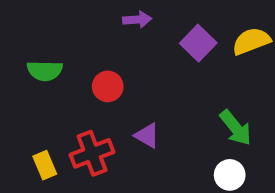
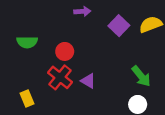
red cross: (92, 153) -> (60, 77), moved, turned -30

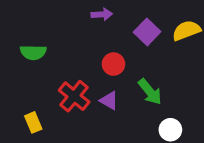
red circle: (65, 51) -> (113, 64), moved
green arrow: (141, 76) -> (150, 92), moved

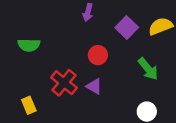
purple arrow: (102, 14) -> (88, 12), turned 108
green arrow: (150, 92) -> (148, 69), moved

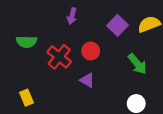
purple arrow: (88, 12) -> (72, 16), moved
red cross: (64, 83) -> (59, 57), moved

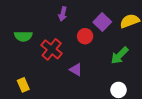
red circle: (91, 51) -> (85, 36), moved
green arrow: (137, 64) -> (120, 55), turned 84

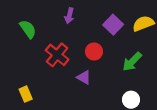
green semicircle: (23, 36) -> (28, 29), moved, turned -126
red circle: (85, 36) -> (94, 52), moved

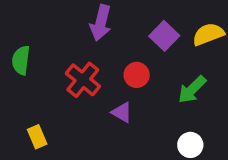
purple arrow: (69, 16) -> (101, 23), size x1.5
green semicircle: (28, 29) -> (21, 60), moved, turned -138

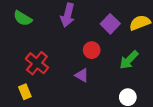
green semicircle: (21, 60) -> (23, 18), moved, turned -66
red cross: (83, 80) -> (37, 63), moved

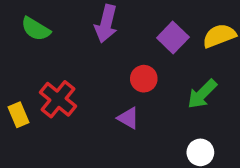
yellow rectangle: (25, 92) -> (19, 115), moved

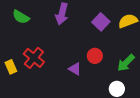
red circle: (144, 79) -> (95, 56), moved
green arrow: (202, 94) -> (126, 63), moved

